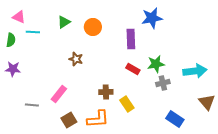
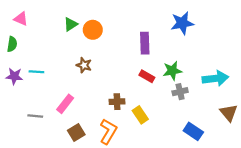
blue star: (152, 18) -> (182, 23), moved
orange circle: (93, 27) -> (93, 30), moved
cyan line: (33, 32) -> (36, 72), moved
orange L-shape: (98, 119) -> (108, 131), turned -55

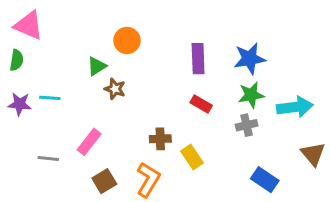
pink triangle: (21, 19) -> (29, 25), size x1.5
blue star: (182, 23) -> (250, 59), moved
green triangle: (71, 24) -> (97, 66), moved
green star: (172, 71) -> (251, 95), moved

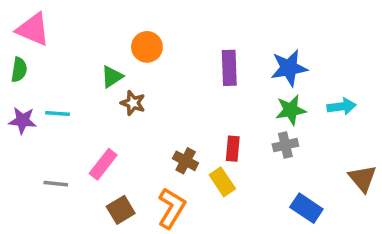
red rectangle: (201, 104) -> (233, 149), moved, turned 65
cyan arrow: (295, 107) -> (341, 106), moved, size x0.7
brown cross: (160, 139) -> (186, 161), turned 30

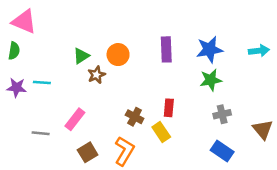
orange circle: (147, 47) -> (118, 55), moved
brown star: (133, 103) -> (96, 75), turned 30
cyan arrow: (341, 106) -> (259, 51), moved
gray cross: (285, 145) -> (222, 114), moved

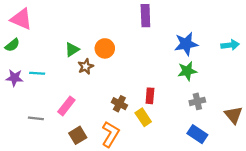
purple rectangle: (166, 49) -> (145, 16), moved
green semicircle: (14, 51) -> (12, 45), turned 42

